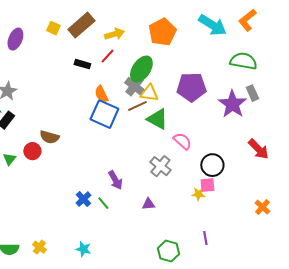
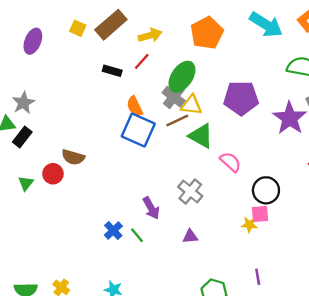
gray cross: (160, 166) -> (190, 192), moved

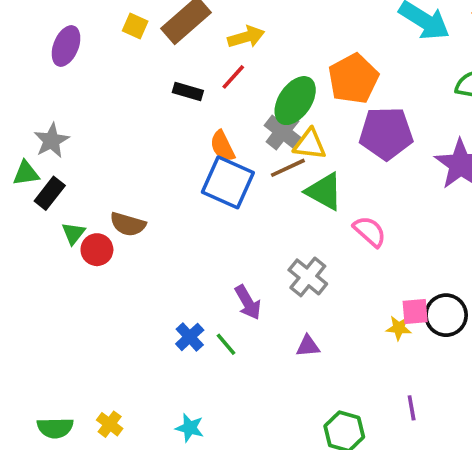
orange pentagon: (207, 33) -> (353, 79), moved
green triangle: (26, 183) -> (73, 233), moved
black circle: (266, 190) -> (446, 315), moved

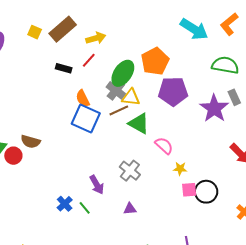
yellow star: (399, 328) -> (180, 169), moved

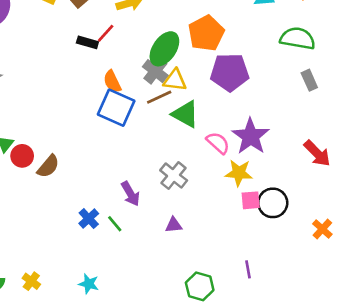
red line: (89, 60) -> (106, 33), moved
purple star: (214, 108) -> (251, 136), moved
brown semicircle: (30, 142) -> (48, 166), moved, turned -66
yellow star: (180, 169) -> (239, 173), size x1.5

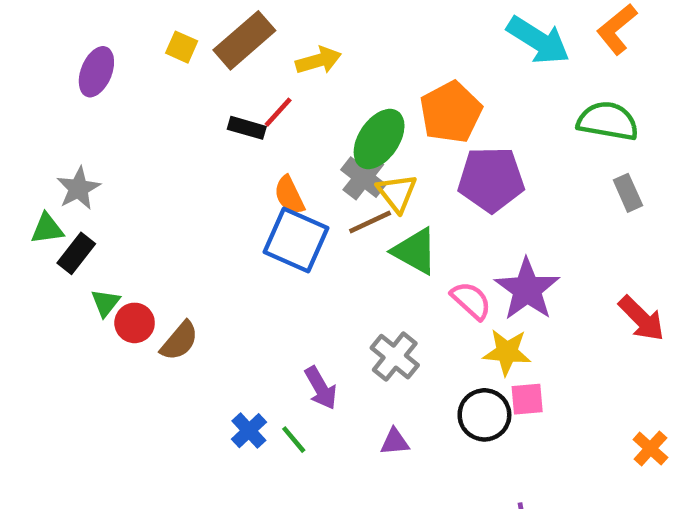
yellow triangle: (175, 80) -> (397, 193), turned 45
black circle: (273, 203) -> (484, 415), moved

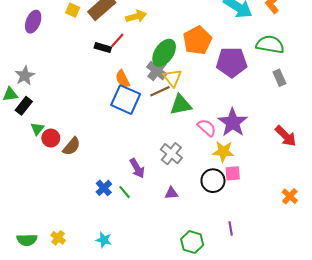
purple pentagon: (491, 179) -> (232, 62), moved
green triangle: (415, 251) -> (181, 105), turned -40

